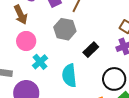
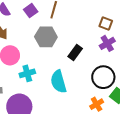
cyan cross: (40, 62) -> (27, 73), turned 35

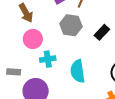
black rectangle: (75, 52) -> (102, 32), moved

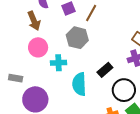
black rectangle: (102, 32) -> (105, 70), moved
cyan cross: (48, 59) -> (58, 63), moved

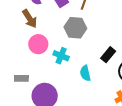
cyan cross: (58, 63) -> (61, 56), turned 35
cyan semicircle: (79, 84) -> (85, 73), size x0.7

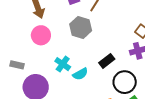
cyan cross: (61, 56) -> (63, 64), moved
cyan semicircle: (85, 73) -> (80, 74), turned -119

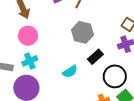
gray hexagon: (81, 27) -> (82, 32), moved
cyan cross: (63, 64) -> (30, 61), moved, turned 35

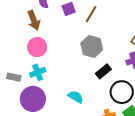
cyan semicircle: (70, 72) -> (76, 97), moved, turned -119

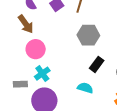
black rectangle: (103, 71) -> (97, 64), moved

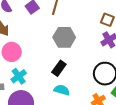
black rectangle: (97, 64) -> (59, 68), moved

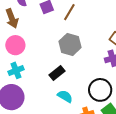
cyan semicircle: (62, 90) -> (65, 96), moved

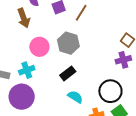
gray hexagon: (70, 44) -> (68, 43), moved
pink circle: (15, 45) -> (39, 47), moved

